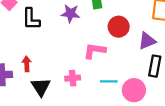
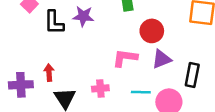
purple star: (70, 14) -> (83, 16), moved
purple triangle: (147, 41) -> (162, 59), moved

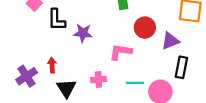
purple star: (83, 16) -> (83, 33), moved
purple triangle: (162, 59) -> (170, 41), moved
purple cross: (21, 85) -> (27, 76), turned -30

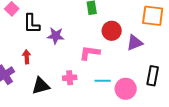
red arrow: (52, 65) -> (27, 57), moved
black rectangle: (181, 67) -> (153, 76), moved
black triangle: (66, 88) -> (41, 86), turned 48

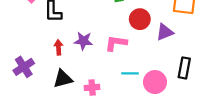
purple star: (56, 36) -> (83, 41), moved
red arrow: (27, 57) -> (58, 47), moved
pink cross: (70, 78) -> (92, 87), moved

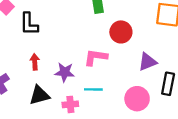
purple triangle: (165, 32) -> (147, 62), moved
purple star: (83, 41) -> (65, 72), moved
cyan line: (130, 73) -> (93, 89), moved

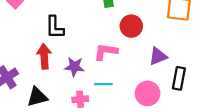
black L-shape: (29, 24) -> (55, 27), moved
red arrow: (35, 62) -> (44, 56), size x1.5
black triangle: (39, 95) -> (37, 97), moved

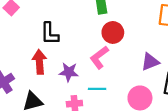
red circle: (131, 26) -> (113, 32), moved
pink L-shape: (106, 52) -> (99, 57), turned -45

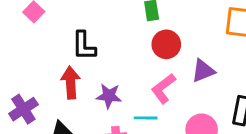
pink L-shape: (99, 57) -> (163, 89), moved
purple triangle: (150, 62) -> (203, 71), moved

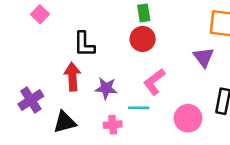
red circle: (166, 44) -> (143, 39), moved
purple triangle: (203, 71) -> (204, 57), moved, turned -45

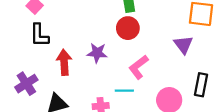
black L-shape: (84, 44) -> (39, 35), moved
purple star: (106, 88) -> (97, 53), moved

